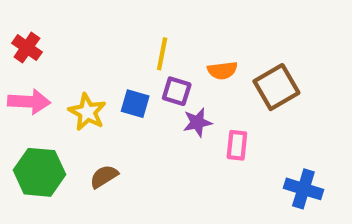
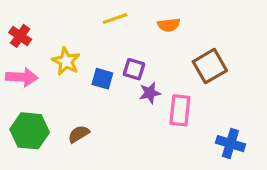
yellow line: (162, 54) -> (115, 19), moved, turned 60
orange semicircle: (222, 70) -> (169, 25), moved
yellow star: (87, 112) -> (66, 61), moved
pink rectangle: (237, 145) -> (180, 110), size x1.4

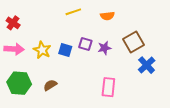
yellow star: (66, 61) -> (42, 50), moved
purple star: (150, 93) -> (104, 48), moved
pink rectangle: (180, 110) -> (108, 87), moved
blue cross: (230, 144) -> (147, 65), moved, turned 30

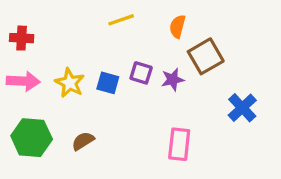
orange semicircle: (107, 16) -> (178, 26), turned 112
red cross: (13, 23) -> (22, 38), turned -32
brown square: (134, 42) -> (206, 56), moved

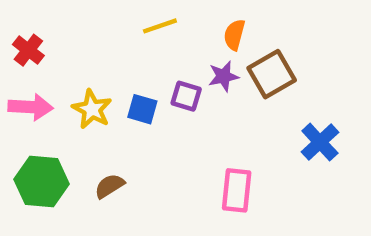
red cross: (22, 38) -> (28, 50), turned 35
purple star: (173, 80) -> (223, 76), moved

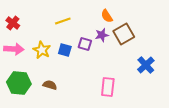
yellow line: (160, 26) -> (63, 21), moved
orange semicircle: (234, 35) -> (107, 16), turned -48
brown semicircle: (109, 186) -> (50, 85), turned 48

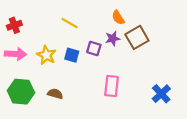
yellow line: (63, 21) -> (70, 23), turned 49
red cross: (13, 23) -> (14, 25), turned 32
blue cross: (146, 65) -> (161, 94), moved
pink rectangle: (108, 87) -> (112, 86), moved

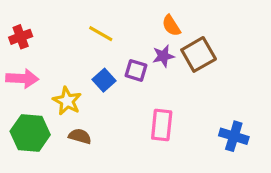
yellow star: (46, 55) -> (67, 101), moved
blue square: (72, 55) -> (104, 80), turned 32
blue cross: (161, 94) -> (234, 136), turned -30

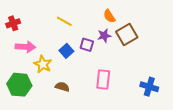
pink arrow: (22, 78) -> (25, 47), moved
brown semicircle: (80, 136) -> (62, 87), moved

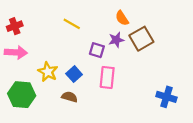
pink arrow: (25, 47) -> (16, 52), moved
blue square: (66, 51) -> (74, 74), moved
pink rectangle: (103, 80) -> (107, 77), moved

